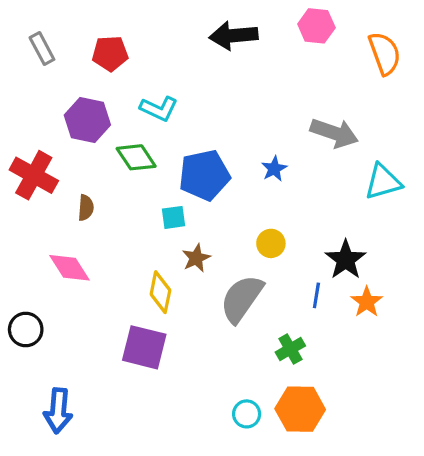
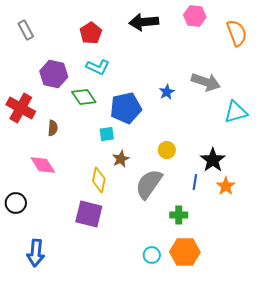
red pentagon: (110, 53) -> (91, 33), moved, turned -30
blue star: (274, 169) -> (167, 92), moved
green cross: (290, 349) -> (179, 215), turned 30

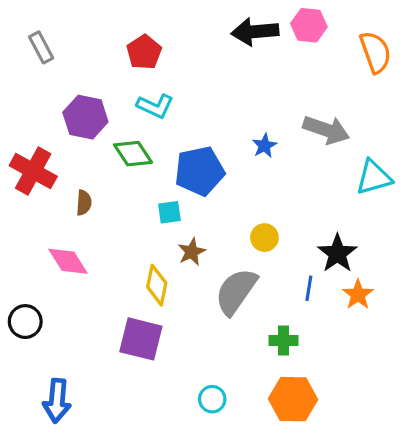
black arrow: (144, 22) -> (255, 32), moved
cyan circle: (152, 255) -> (212, 399), moved

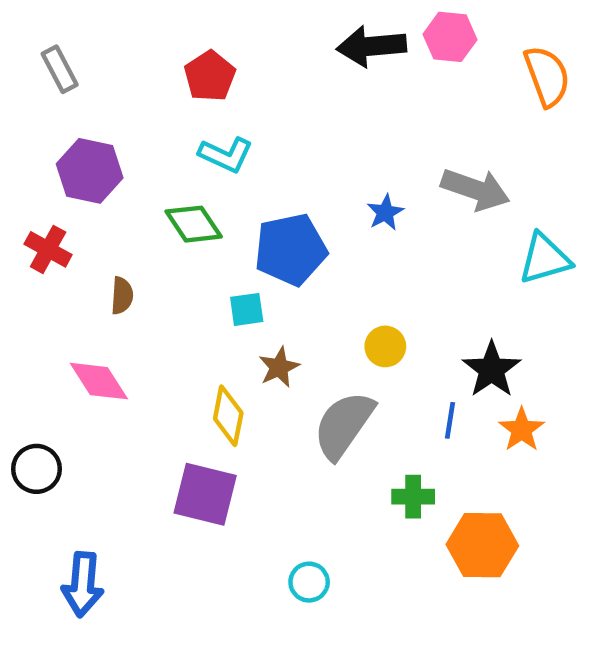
purple hexagon: (85, 117) -> (90, 171), moved
red cross: (33, 171) -> (48, 249), size x0.7
orange hexagon: (293, 399) -> (482, 545), moved

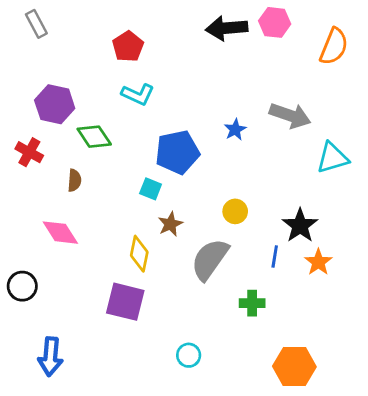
gray rectangle: (60, 69) -> (36, 24), moved
orange semicircle: (547, 76) -> (334, 46), turned 42
green diamond: (194, 224) -> (94, 137), moved
cyan square: (247, 309) -> (151, 189), turned 30
orange hexagon: (482, 545) -> (294, 366), moved

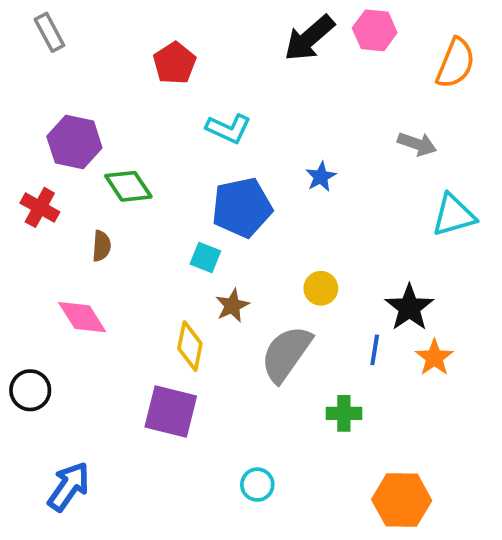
black arrow: (227, 28) -> (309, 38), turned -36
cyan L-shape: (138, 94) -> (228, 129), moved
gray arrow: (290, 116) -> (417, 144), moved, size x0.7
blue arrow: (50, 357) -> (69, 487), turned -150

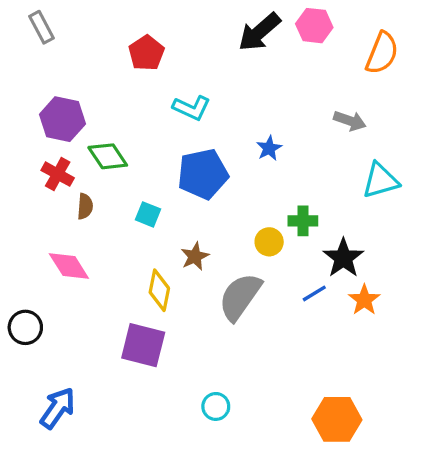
red cross: (40, 207) -> (58, 174), moved
cyan square: (205, 257) -> (148, 214), moved
blue line: (375, 350) -> (314, 293), turned 50
green cross: (344, 413) -> (303, 221), moved

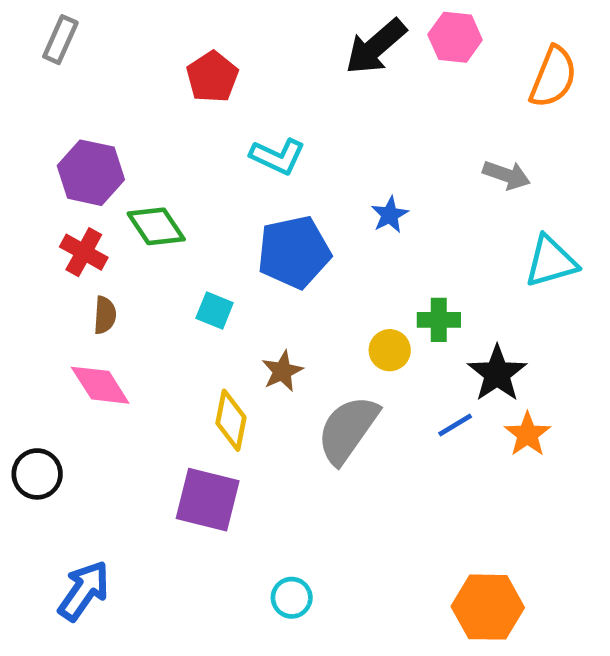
gray rectangle: (41, 27) -> (60, 40), turned 52
brown semicircle: (85, 206) -> (105, 315), moved
cyan circle: (216, 406) -> (292, 598), moved

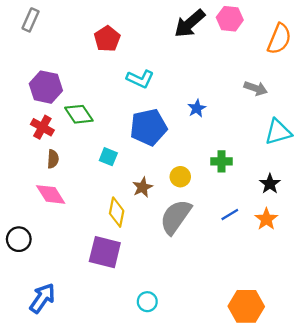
yellow circle: (390, 350) -> (180, 177), moved
black star: (497, 374) -> (270, 184), moved, size x0.7

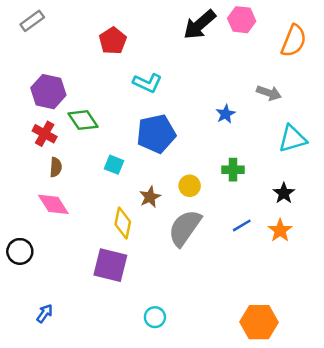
gray rectangle: (31, 20) -> (32, 21), turned 30
blue star: (197, 108) -> (226, 114), moved
blue arrow: (42, 298) -> (45, 313), size x0.6

